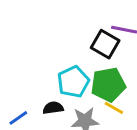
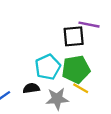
black square: (105, 44) -> (74, 36), turned -35

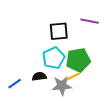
black square: (74, 36) -> (59, 31), moved
yellow line: (81, 88) -> (73, 76), moved, turned -56

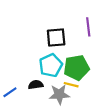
purple line: (90, 21) -> (88, 27), turned 72
yellow line: (73, 76) -> (71, 85), turned 40

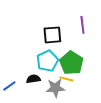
green pentagon: (76, 68) -> (71, 63), turned -30

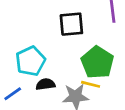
cyan pentagon: (47, 61) -> (30, 61), moved

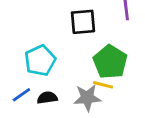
black semicircle: (45, 84) -> (47, 98), moved

